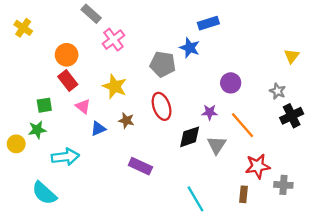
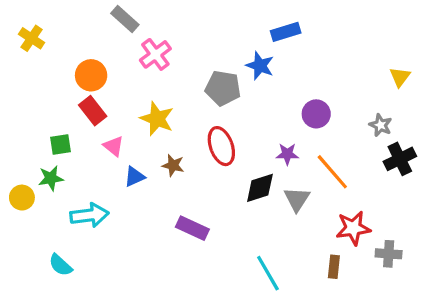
cyan semicircle: (44, 193) -> (60, 265), size x0.7

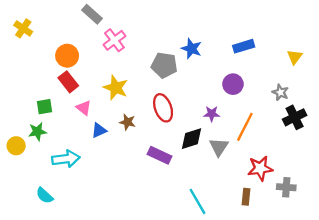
blue rectangle: (286, 32) -> (244, 46), moved
orange line: (332, 172) -> (245, 127), turned 68
purple rectangle: (192, 228) -> (160, 155), moved

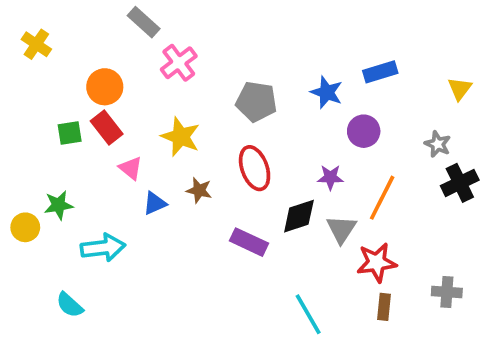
blue star: (191, 49) -> (327, 92), moved
green square: (45, 107) -> (70, 133), moved
red star: (260, 168) -> (377, 262), moved

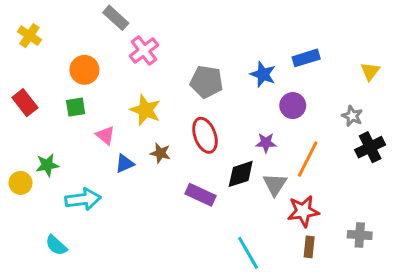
red rectangle: (107, 127) -> (25, 103), moved
green square: (70, 133) -> (76, 107), moved

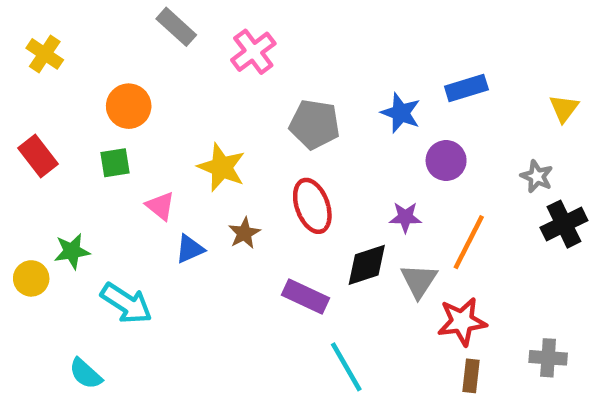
pink cross: (144, 50) -> (253, 52), moved
brown star: (160, 153) -> (244, 233), turned 30
cyan arrow: (83, 199) -> (126, 303), turned 40
cyan line: (248, 253) -> (346, 367), moved

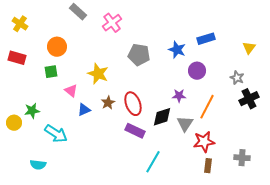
red rectangle: (38, 156) -> (17, 58), moved, turned -36
red ellipse: (312, 206) -> (133, 104), moved
cyan line: (346, 367) -> (153, 162), turned 60
cyan semicircle: (86, 374) -> (38, 165), turned -35

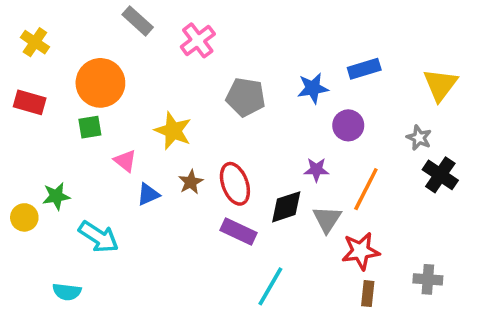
orange circle: (57, 47) -> (100, 83), size x1.4
yellow triangle: (249, 48) -> (440, 85), size x1.5
blue star: (177, 50) -> (313, 88), turned -30
black cross: (249, 99) -> (440, 175), turned -30

